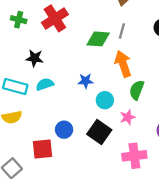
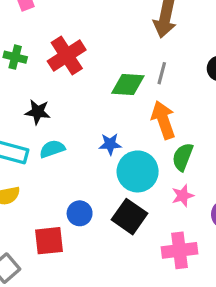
cyan circle: (105, 100) -> (138, 171), size x1.6
pink star: (128, 117) -> (183, 196), moved

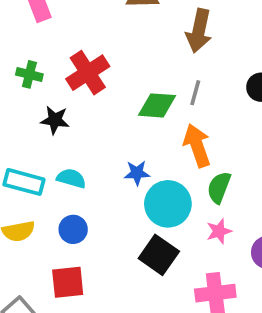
black star: (38, 112) -> (55, 120), moved
cyan semicircle: (52, 149) -> (71, 178), turned 35
blue circle: (80, 213) -> (73, 229), moved

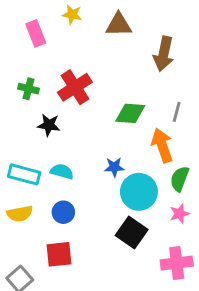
gray line: (195, 93) -> (177, 112), moved

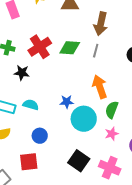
gray line: (177, 112) -> (96, 51), moved
green diamond: (130, 113) -> (70, 48), moved
blue circle: (63, 212) -> (40, 136), moved
black square: (132, 233) -> (79, 161), moved
pink cross: (177, 263) -> (110, 168), turned 30

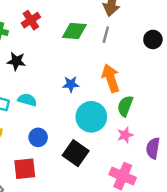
red cross: (40, 47) -> (31, 20), moved, size x0.7
blue star: (67, 102) -> (71, 84), moved
black square: (79, 161) -> (76, 153), moved

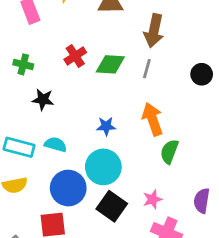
red cross: (31, 20) -> (75, 56), moved
cyan circle: (91, 117) -> (103, 167), moved
pink star: (125, 135) -> (152, 199), moved
blue circle: (38, 137) -> (68, 188), size x1.6

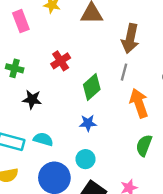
green diamond: (110, 64) -> (92, 87), moved, turned -45
orange arrow: (152, 119) -> (139, 103), moved
cyan circle: (103, 167) -> (85, 159), size x0.6

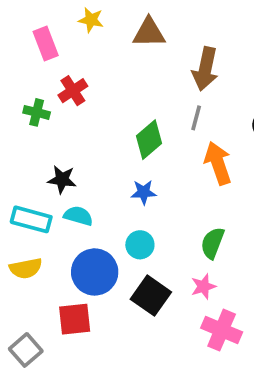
red cross: (61, 61) -> (73, 91), moved
black star: (32, 99) -> (62, 180), moved
green semicircle: (144, 145) -> (212, 243), moved

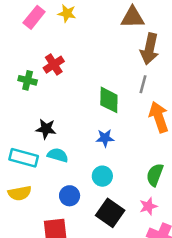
brown triangle: (149, 33) -> (133, 17), moved
pink rectangle: (46, 44) -> (34, 17), moved, turned 60
green diamond: (149, 140) -> (109, 100), turned -48
blue circle: (95, 272) -> (70, 196), size x0.6

